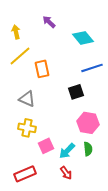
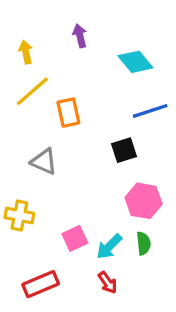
purple arrow: (49, 22) -> (80, 36), turned 32
yellow cross: (27, 128) -> (19, 215), moved

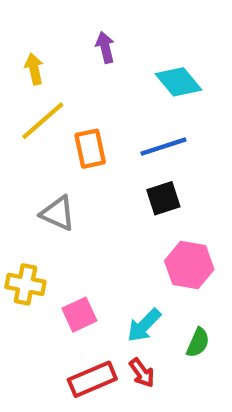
blue line: (150, 111) -> (163, 147), moved
pink square: (75, 238) -> (79, 315), moved
green semicircle: (144, 243) -> (198, 343), moved, turned 30
red rectangle: (41, 284) -> (92, 379), moved

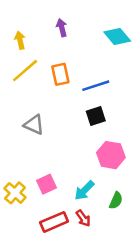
cyan diamond: (178, 82) -> (117, 36), moved
orange rectangle: (90, 149) -> (60, 74), moved
yellow cross: (25, 284) -> (15, 193), moved, turned 30

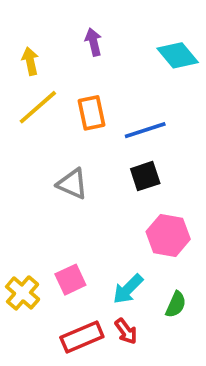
gray triangle: (34, 125) -> (72, 184), moved

